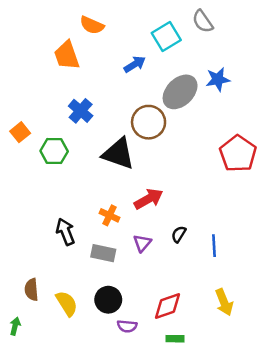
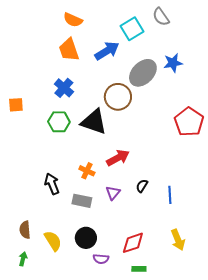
orange trapezoid: (67, 55) -> (69, 50), moved
blue arrow: (135, 64) -> (107, 51), size x1.4
orange square: (20, 132) -> (16, 105), turned 35
green hexagon: (54, 151) -> (59, 122), moved
green arrow: (15, 326) -> (23, 259), moved

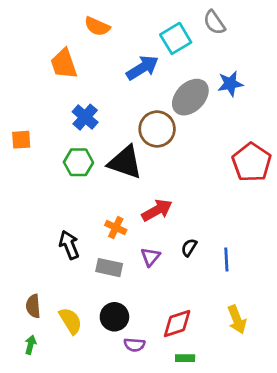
orange trapezoid: (69, 50) -> (64, 64), moved

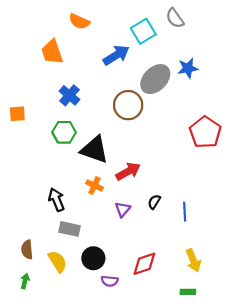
black triangle: (125, 162) -> (94, 150), moved
gray rectangle: (109, 268) -> (69, 229), moved
green rectangle: (185, 358) -> (188, 292), moved

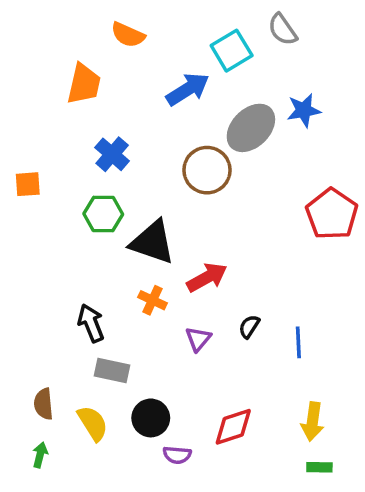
orange trapezoid: (52, 52) -> (84, 84), turned -148
yellow arrow: (193, 260) -> (312, 421), turned 30
green rectangle: (188, 292) -> (319, 467), moved

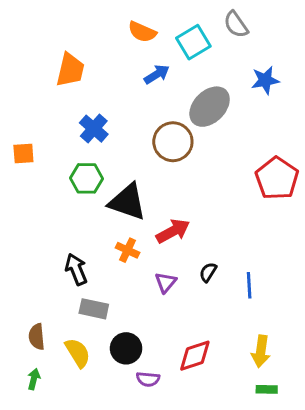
orange semicircle: (128, 35) -> (142, 32), moved
blue arrow: (188, 89) -> (157, 74), size x0.7
blue star: (304, 110) -> (265, 80), moved

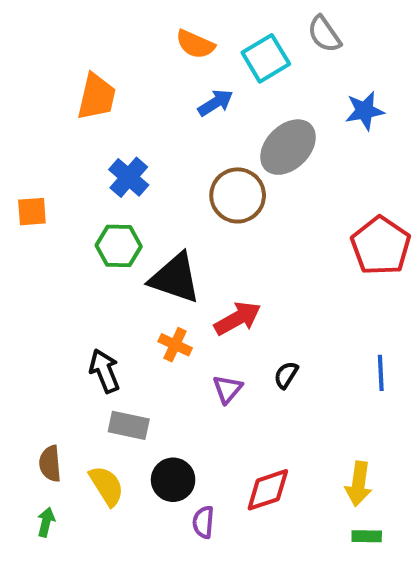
blue line: (249, 285) -> (381, 373), moved
purple semicircle: (148, 379) -> (203, 522), turned 90

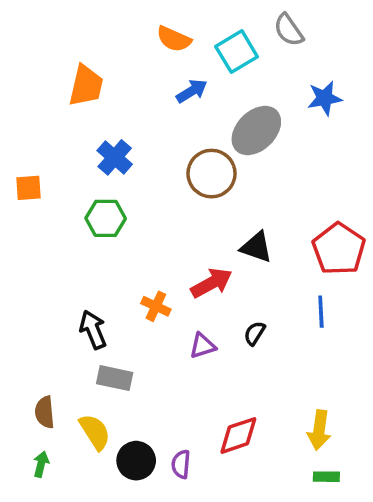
red pentagon: (381, 246) -> (339, 249), moved
black triangle: (175, 278) -> (256, 247), moved, size x0.7
blue line: (381, 373) -> (321, 312), moved
purple triangle: (228, 389) -> (203, 346), turned 32
black circle: (173, 480) -> (136, 461), moved

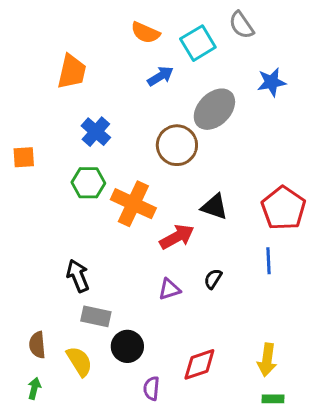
orange cross: (156, 306) -> (133, 204), moved, size x1.8
black circle: (136, 461) -> (127, 346), moved

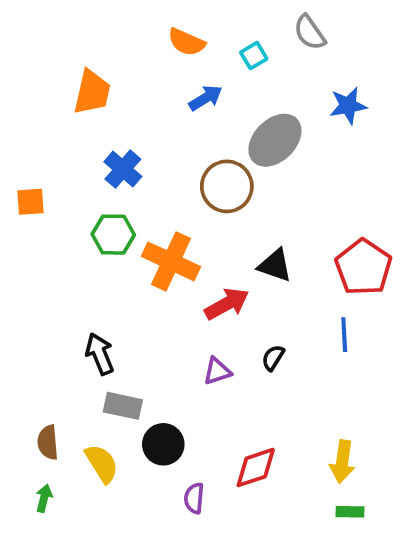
cyan square: (198, 43) -> (254, 56), size x0.6

